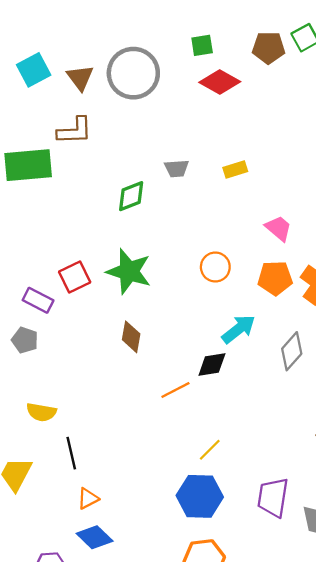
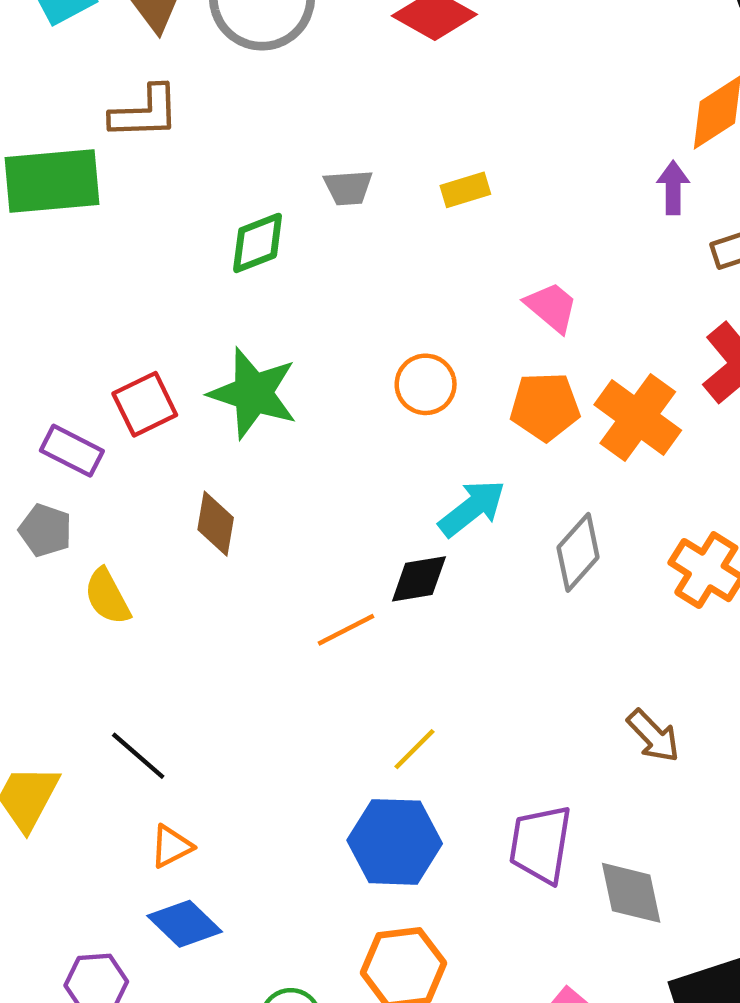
brown diamond: (131, 337) -> (216, 524), moved
yellow semicircle: (41, 412) -> (107, 597), moved, turned 52
black line: (71, 453) -> (138, 756), turned -36

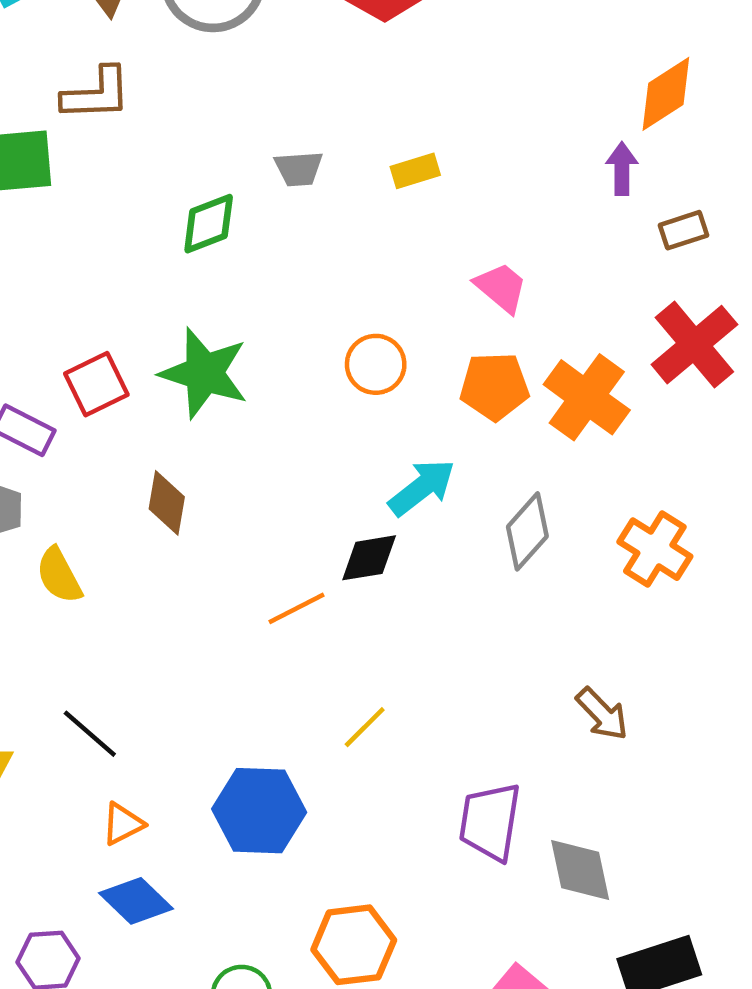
blue hexagon: (395, 842) -> (259, 811), moved

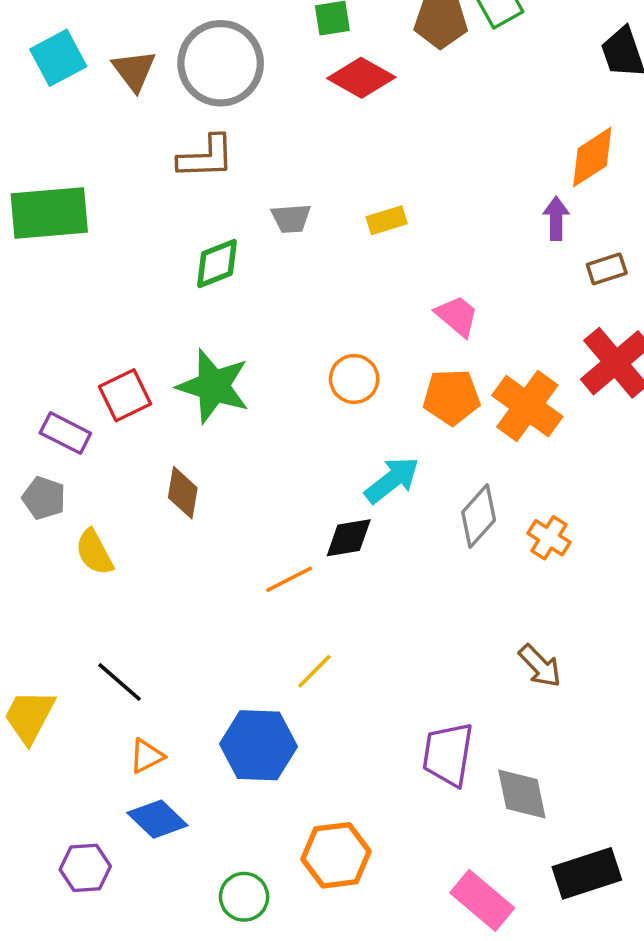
brown L-shape: (96, 94) -> (206, 157), moved
orange cross: (655, 549) -> (549, 538), moved, size x0.7
yellow line: (365, 727) -> (314, 671), moved

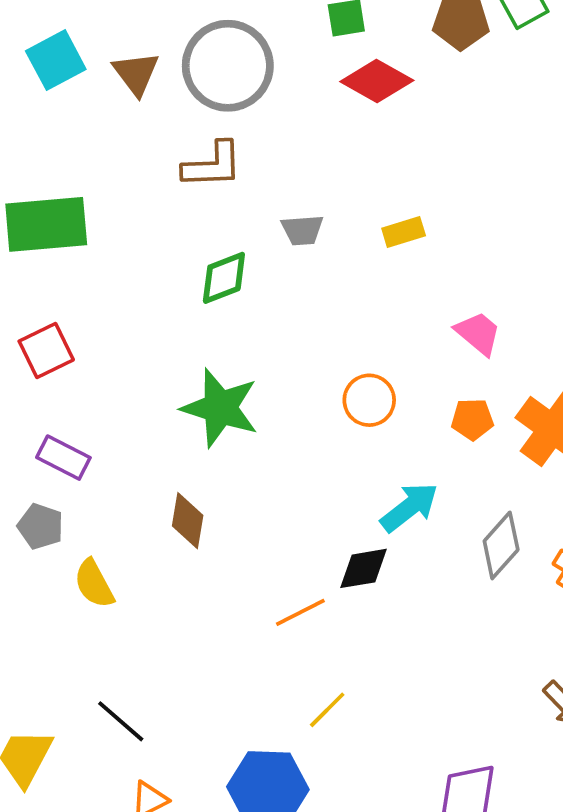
red square: (125, 395) -> (46, 351), moved
orange pentagon: (452, 397) -> (472, 419), size x0.7

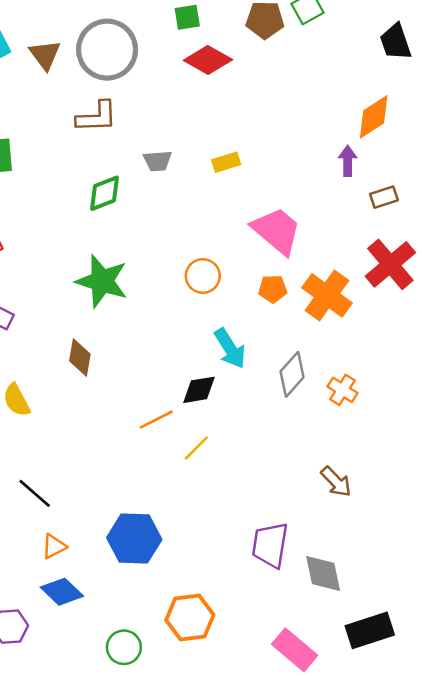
pink trapezoid: (478, 333) -> (277, 231), size x1.6
cyan arrow: (409, 507) -> (230, 348), turned 96
yellow line: (327, 710) -> (196, 448), moved

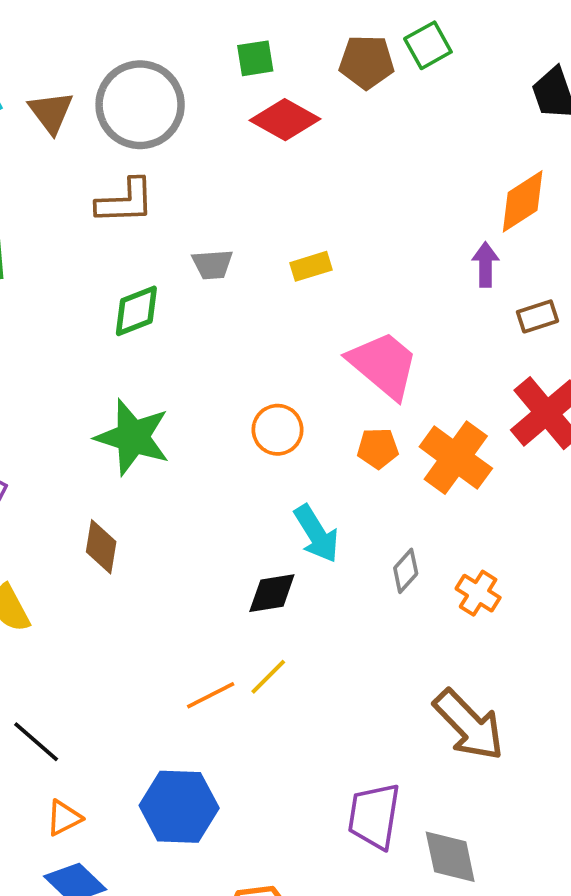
gray diamond: (292, 374) -> (406, 571), size x0.7
orange line: (156, 420) -> (211, 695), moved
brown arrow: (336, 482) -> (469, 725), size x1.6

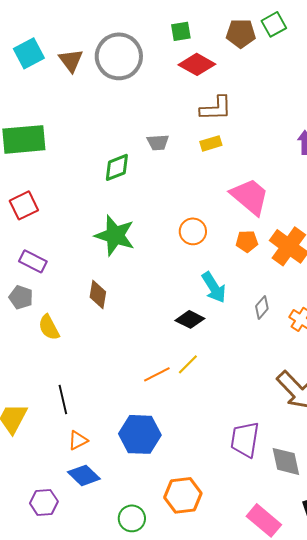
brown L-shape: (125, 201) -> (216, 108), moved
black diamond: (272, 593) -> (190, 319), turned 36
black line: (36, 742) -> (63, 399), turned 36

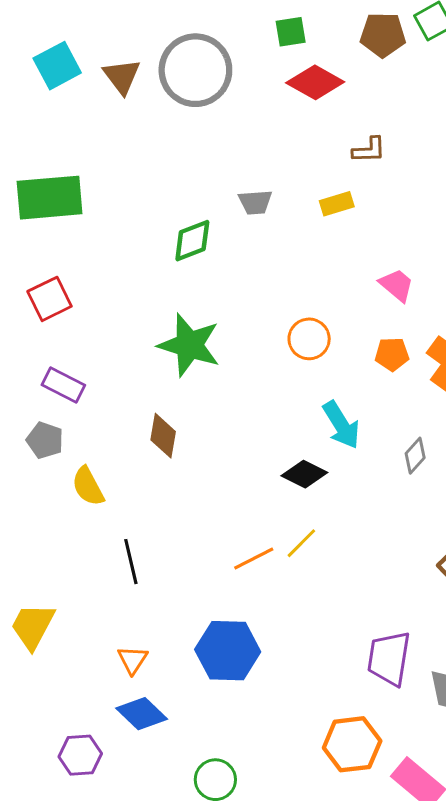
brown L-shape: (216, 108) -> (369, 150), moved, size x0.7
pink trapezoid: (250, 196) -> (397, 285), size x0.6
black line: (63, 399) -> (131, 562), moved
orange triangle: (78, 440) -> (132, 660), turned -30
orange hexagon: (183, 495) -> (352, 744), moved

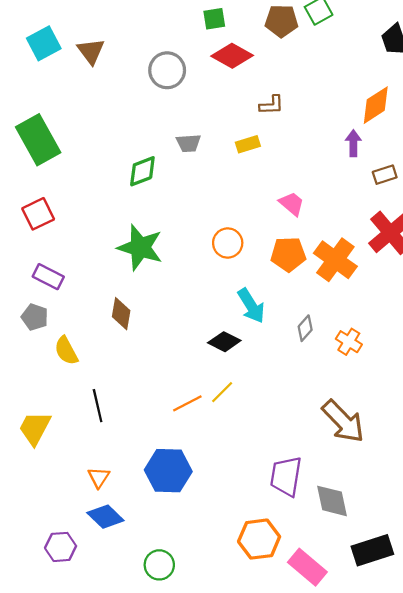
gray circle: (195, 70) -> (167, 70), moved, size x0.7
green rectangle: (50, 198) -> (38, 140), turned 66
orange pentagon: (392, 354) -> (288, 254), size x1.4
yellow trapezoid: (33, 626) -> (35, 428), moved

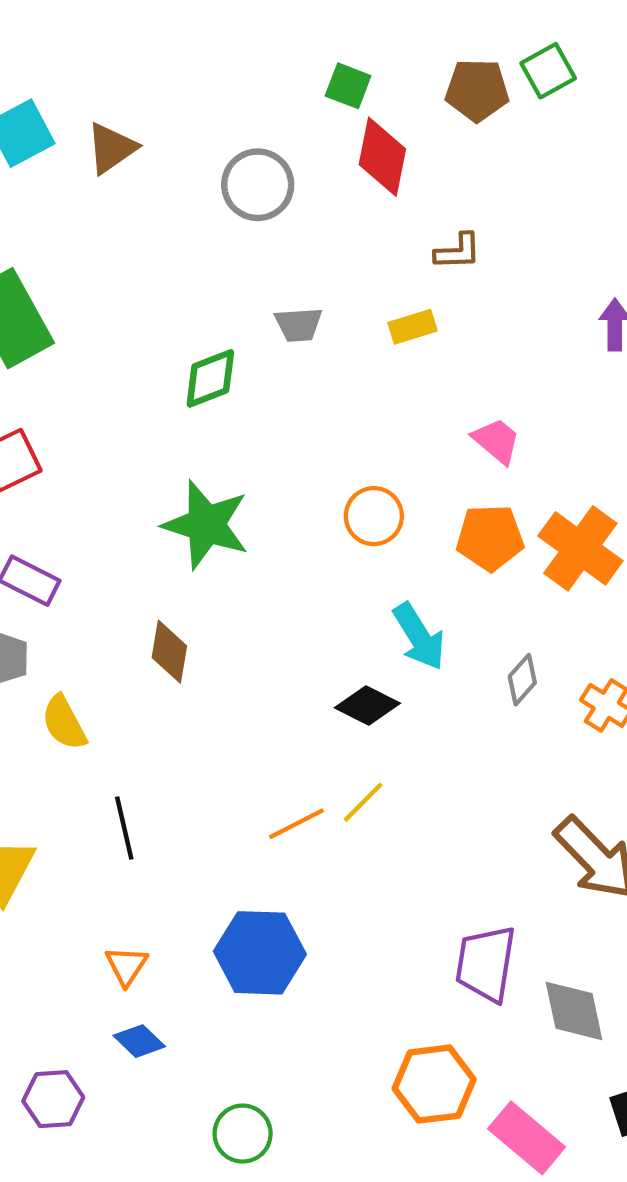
green square: (214, 19) -> (348, 86), turned 30
brown triangle: (91, 51) -> (111, 148), turned 32
red diamond: (232, 56) -> (382, 157), turned 72
blue diamond: (105, 517) -> (139, 1041), size x0.7

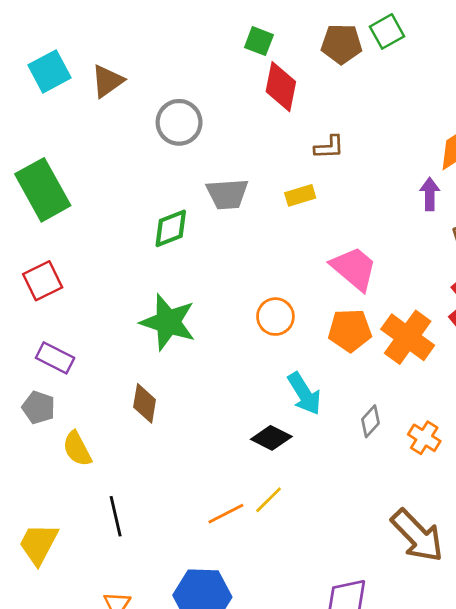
gray circle: (258, 185) -> (179, 122), moved
gray trapezoid: (299, 325) -> (227, 194), size x1.4
pink trapezoid: (496, 441) -> (354, 268), size x1.5

